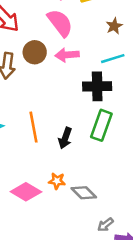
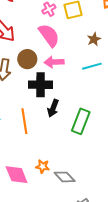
black cross: (97, 86) -> (41, 85), moved
black arrow: (65, 138) -> (53, 108), moved
pink diamond: (26, 192) -> (17, 175), turned 35

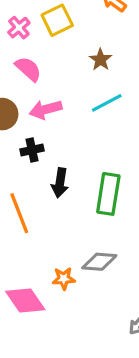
pink semicircle: (49, 35) -> (28, 69), size x0.7
black cross: (41, 85) -> (32, 150), size x0.6
gray diamond: (65, 177) -> (99, 262), moved, turned -30

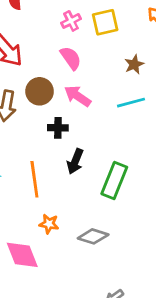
pink arrow: (46, 109) -> (78, 96), turned 36
orange star: (64, 279) -> (49, 224), moved

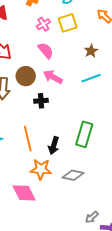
black arrow: (75, 161) -> (54, 145), moved
orange star: (49, 224) -> (41, 169), size x1.5

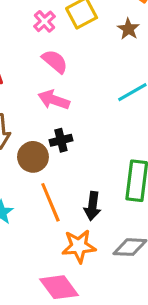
brown star: (91, 51) -> (128, 29), moved
brown circle: (26, 76) -> (33, 157), moved
pink arrow: (53, 77) -> (54, 100), moved

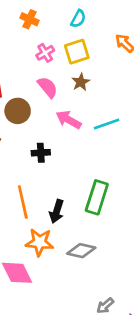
brown star: (128, 29) -> (81, 82), moved
pink arrow: (54, 100) -> (69, 120), moved
brown circle: (33, 157) -> (18, 111), moved

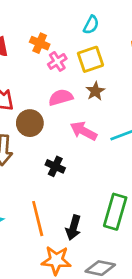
orange cross: (29, 19) -> (40, 43), moved
pink semicircle: (48, 87) -> (61, 97), turned -65
black cross: (41, 153) -> (55, 166), turned 30

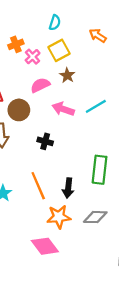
orange cross: (40, 43) -> (16, 44), turned -35

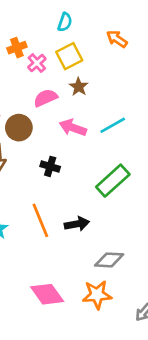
green rectangle: (100, 170) -> (113, 181), moved, turned 40
black arrow: (68, 188) -> (77, 224), turned -108
orange star: (59, 217) -> (97, 295), moved

